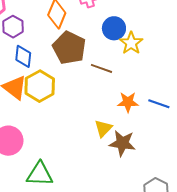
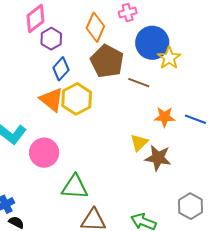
blue circle: (114, 28) -> (152, 43), size x1.4
blue diamond: (23, 56) -> (61, 69), turned 35

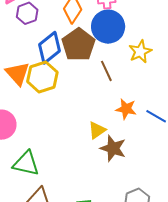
blue circle: (152, 43) -> (108, 27), moved
blue diamond: (61, 69) -> (50, 48), moved, size x1.4
brown line: (139, 83) -> (106, 71), turned 35

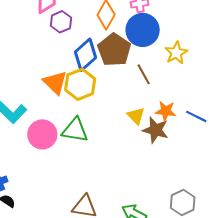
yellow triangle: (97, 130) -> (136, 116), moved, turned -36
brown star: (113, 148) -> (155, 130), moved
green triangle: (26, 163) -> (75, 130), moved

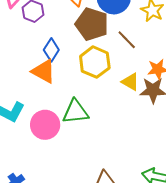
blue diamond: (85, 55) -> (51, 50), moved, size x0.7
yellow hexagon: (80, 84) -> (95, 62), moved

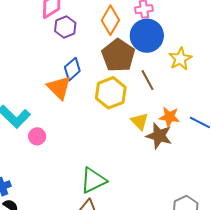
green triangle: (75, 112) -> (93, 180), moved, turned -36
pink circle: (45, 125) -> (37, 136), moved, size x0.6

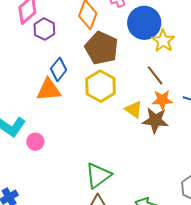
blue circle: (147, 36) -> (144, 23), moved
brown line: (148, 80) -> (155, 75), moved
orange triangle: (59, 88) -> (49, 90), turned -40

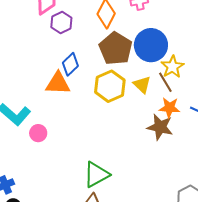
blue circle: (144, 23) -> (151, 45), moved
yellow star: (163, 41) -> (172, 67), moved
yellow triangle: (134, 109) -> (142, 85), moved

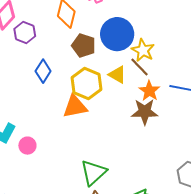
brown pentagon: (116, 49) -> (84, 46), size x0.7
orange triangle: (58, 83) -> (75, 107), moved
orange star: (169, 108) -> (149, 91), turned -30

